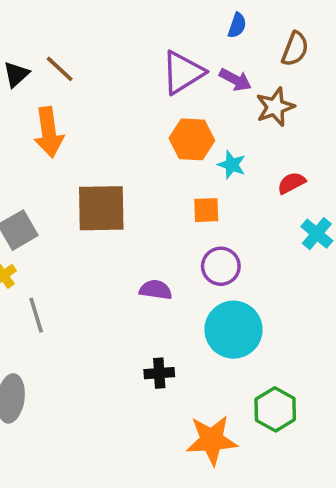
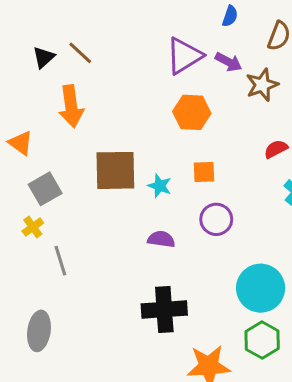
cyan star: (232, 165) -> (160, 186), moved
cyan circle: (233, 330) -> (261, 288), moved
black cross: (159, 373) -> (164, 310), size x1.8

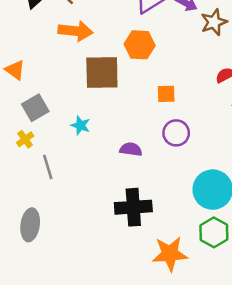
orange arrow: (71, 106) -> (75, 31), moved, turned -76
orange hexagon: (192, 112) -> (140, 45), moved
brown square: (115, 170) -> (102, 73), moved
cyan star: (160, 186) -> (80, 125), moved

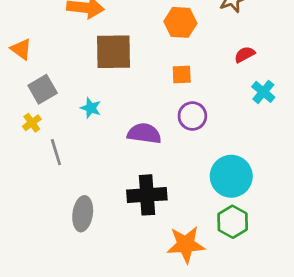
orange hexagon: (140, 45) -> (180, 22), moved
purple semicircle: (131, 149) -> (144, 133), size x1.4
gray ellipse: (30, 225) -> (83, 214), moved

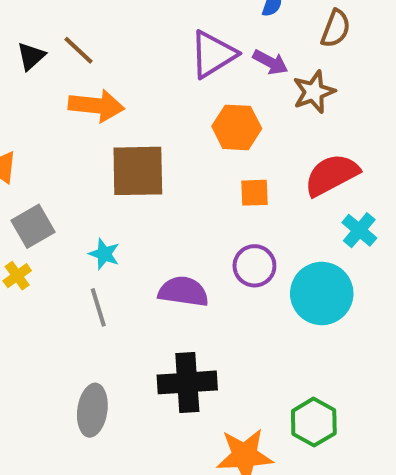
red semicircle: (245, 54) -> (332, 175), size x1.8
orange square: (182, 75) -> (254, 193), moved
gray line: (56, 152) -> (98, 307), moved
cyan circle: (231, 176) -> (322, 293), moved

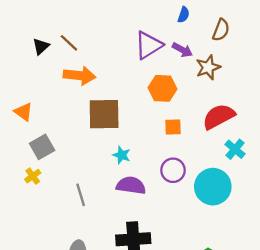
cyan star: (104, 254) -> (122, 155), moved

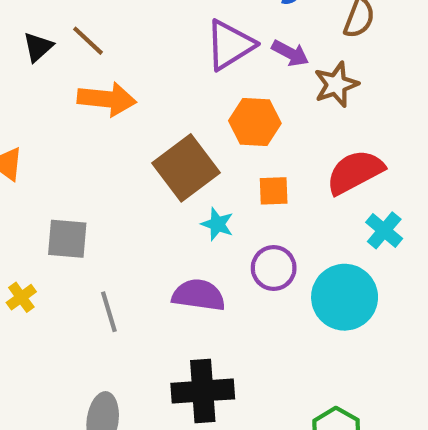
brown square: (104, 114) -> (186, 168), moved, turned -36
gray square: (42, 147) -> (67, 239), moved, turned 35
cyan star: (122, 155) -> (217, 224), moved
yellow cross: (33, 176) -> (21, 297), moved

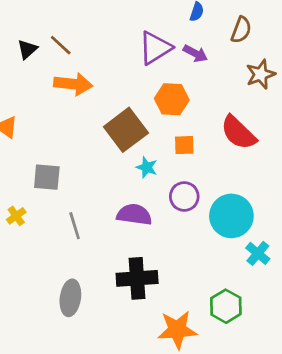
brown star: (336, 84) -> (261, 74), moved
red semicircle: (355, 172) -> (238, 133), turned -108
cyan cross: (384, 230) -> (258, 253), moved

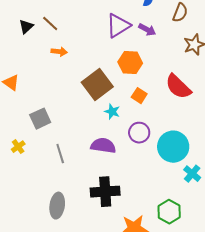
orange arrow: (73, 84) -> (59, 52), size x0.6
orange square: (184, 145) -> (139, 96), turned 35
gray square: (47, 177) -> (40, 119), turned -30

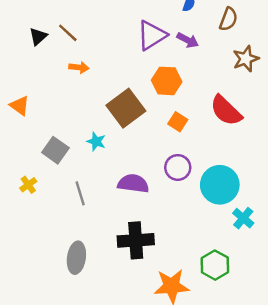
cyan star: (112, 112) -> (96, 142), moved
gray square: (40, 119) -> (55, 150), turned -30

